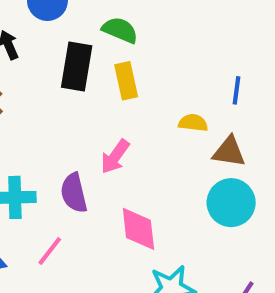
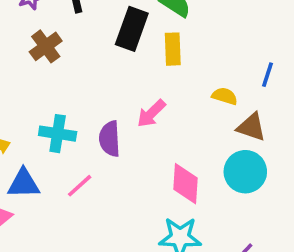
pink diamond: (138, 229) -> (185, 184), moved

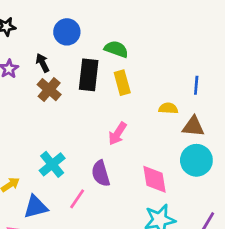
brown cross: (46, 46) -> (49, 90), moved
cyan cross: (58, 134) -> (52, 164), turned -35
purple semicircle: (110, 139) -> (101, 173), moved

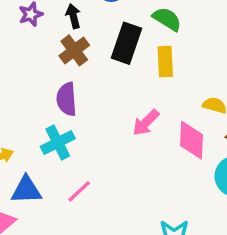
purple semicircle: (101, 173) -> (67, 99), moved
pink diamond: (155, 179) -> (192, 140), moved

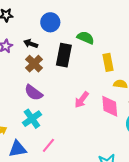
black arrow: (73, 16) -> (31, 44), turned -48
yellow rectangle: (165, 62) -> (108, 62), moved
purple semicircle: (67, 99) -> (34, 93), turned -42

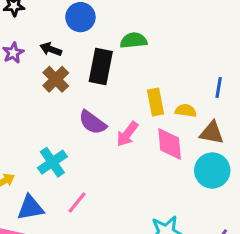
green semicircle: (86, 38) -> (134, 40), turned -30
yellow rectangle: (108, 62) -> (155, 102), moved
purple semicircle: (34, 93) -> (92, 122), moved

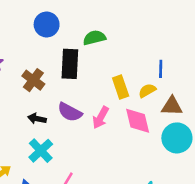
black arrow: (51, 49) -> (37, 119), moved
blue line: (219, 88) -> (161, 69), moved
yellow semicircle: (186, 111) -> (147, 91), turned -30

